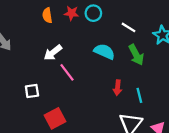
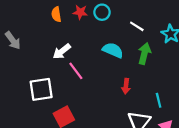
green arrow: (136, 55) -> (144, 54), turned -138
white square: (32, 91) -> (41, 89), size x1.6
cyan line: (139, 95) -> (159, 100), moved

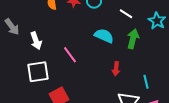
white arrow: (62, 51) -> (36, 41), moved, turned -72

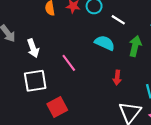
white line: (126, 14) -> (118, 20), moved

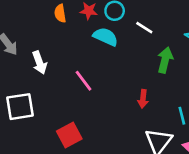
cyan semicircle: (105, 43) -> (105, 37), moved
white square: (35, 81) -> (20, 107), moved

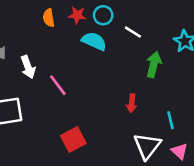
pink line: (83, 81) -> (58, 85), moved
red square: (69, 135) -> (73, 140), moved

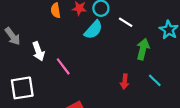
cyan semicircle: (94, 41) -> (93, 30), turned 108
cyan line: (171, 120) -> (155, 80), moved, turned -32

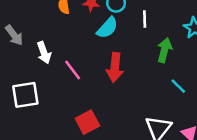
white line: (126, 22) -> (145, 19), turned 56
red arrow: (125, 81) -> (115, 68), moved, size x1.6

